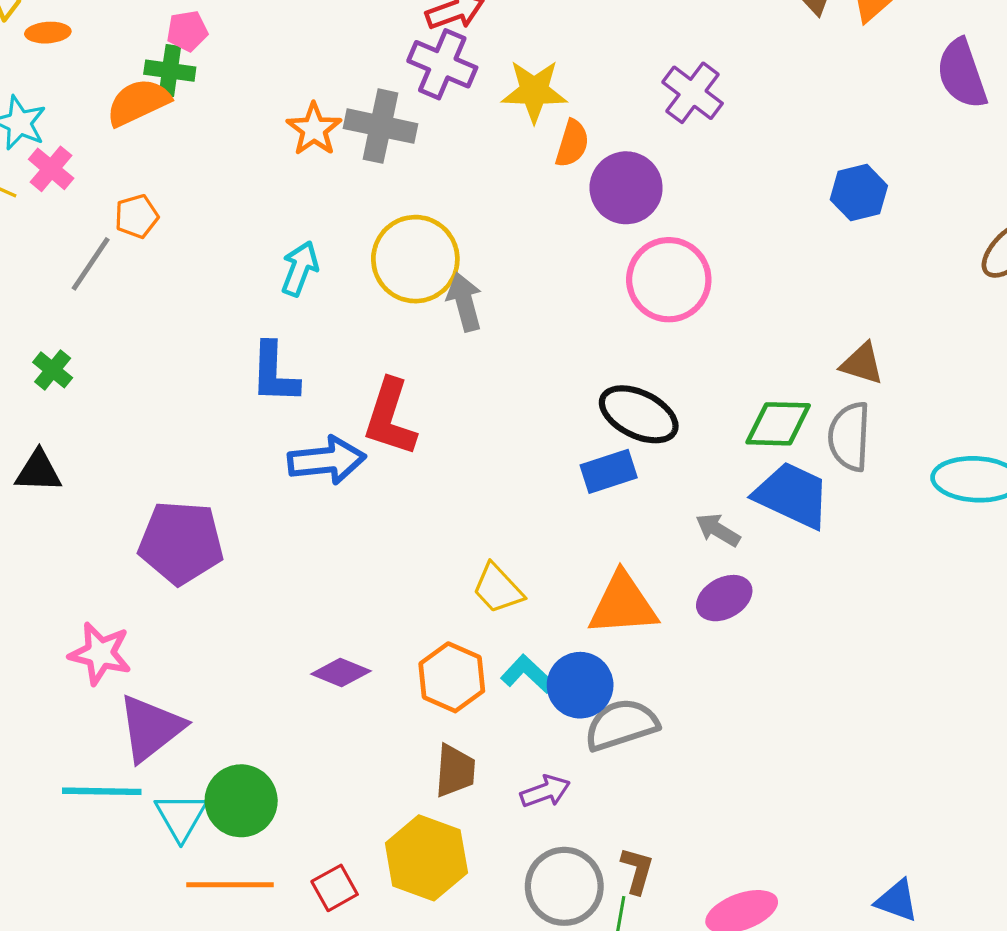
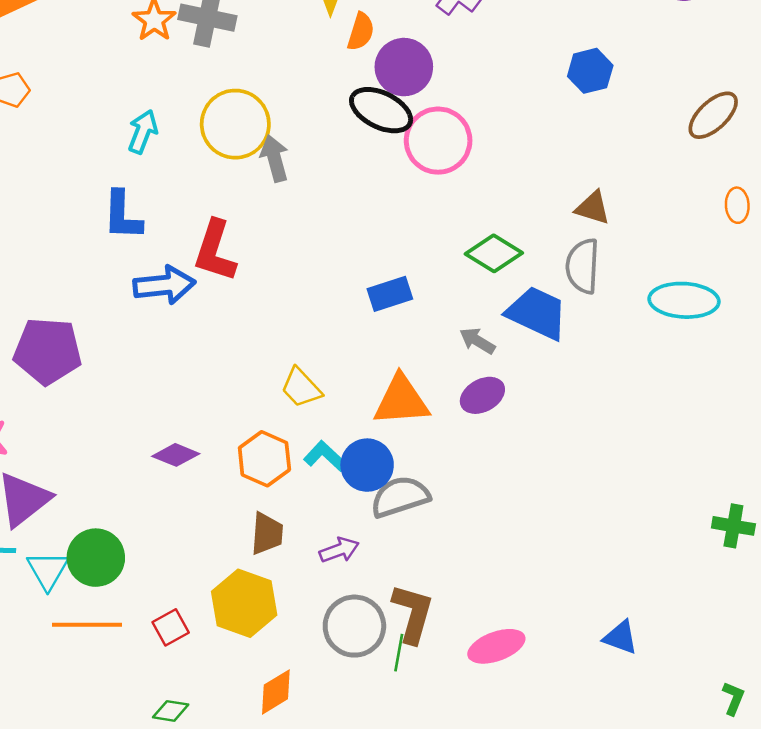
black ellipse: (639, 414) -> (381, 110), moved
green diamond: (778, 424) -> (494, 253), moved, turned 30
brown L-shape: (637, 871) -> (413, 613), size x1.6

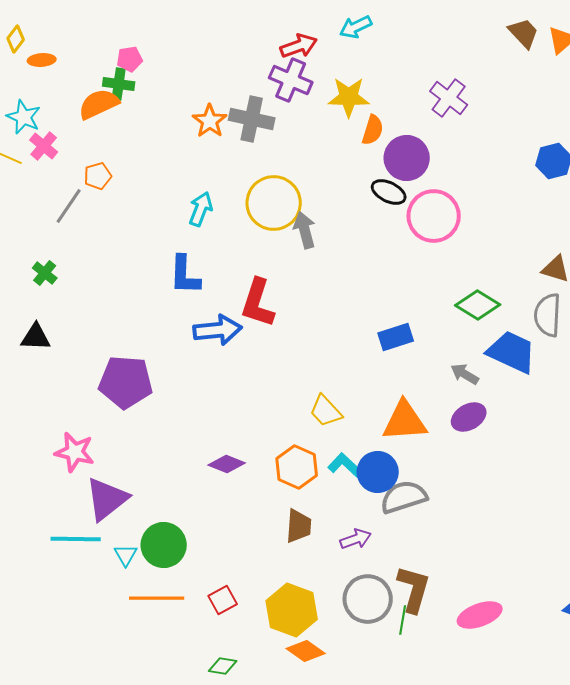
black ellipse: (381, 110) -> (389, 192), size x0.7
cyan triangle: (48, 570) -> (126, 555), size x0.7
yellow hexagon: (244, 603) -> (292, 610), moved
orange diamond: (276, 692) -> (306, 651), turned 66

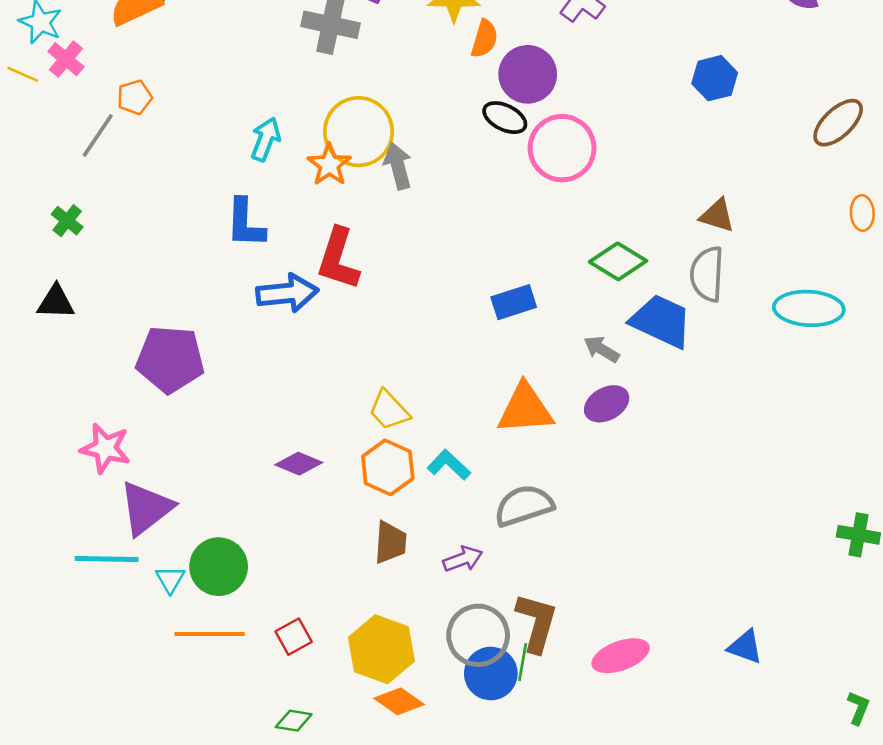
orange star: (210, 121) -> (329, 165), moved
yellow trapezoid: (326, 411) -> (389, 410), moved
blue circle: (378, 472) -> (491, 673), moved

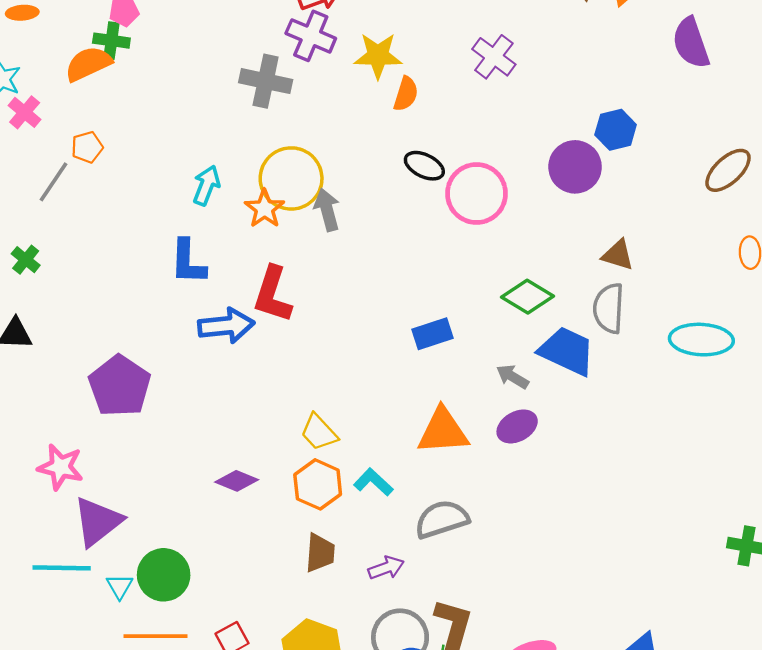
purple circle: (528, 74) -> (575, 167), moved
purple pentagon: (170, 359) -> (120, 386), turned 30

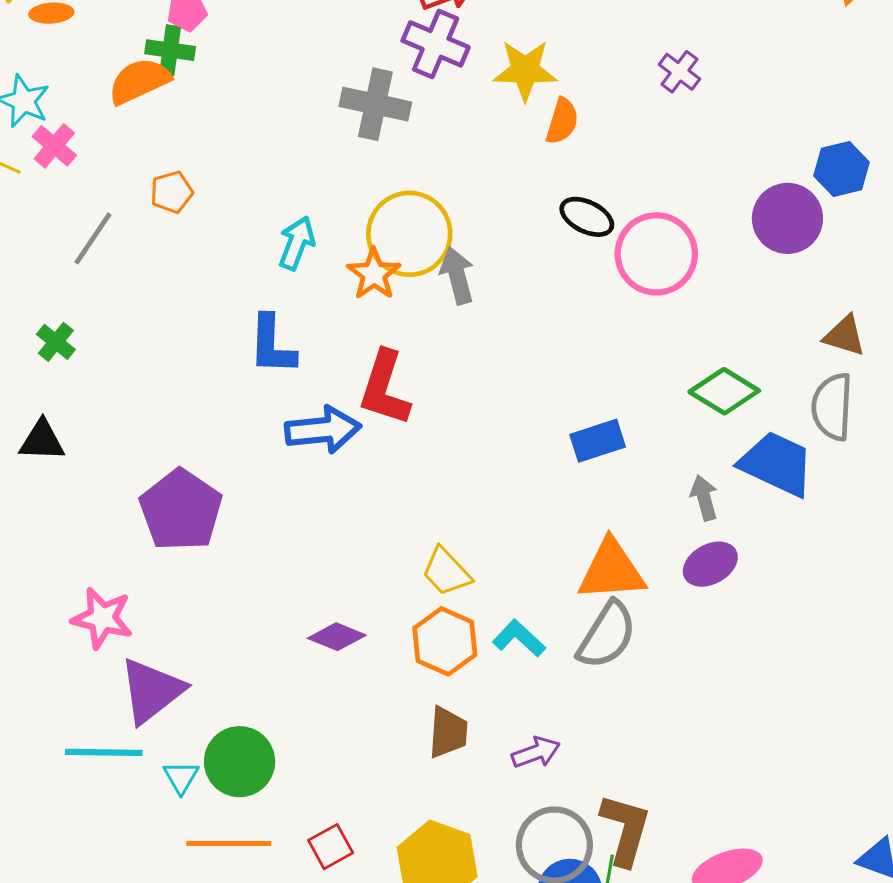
purple cross: (494, 57) -> (679, 72), size x0.7
orange pentagon: (87, 147) -> (172, 192), moved
gray arrow: (512, 377) -> (704, 498), turned 44
gray semicircle: (442, 519) -> (607, 635), moved, turned 140

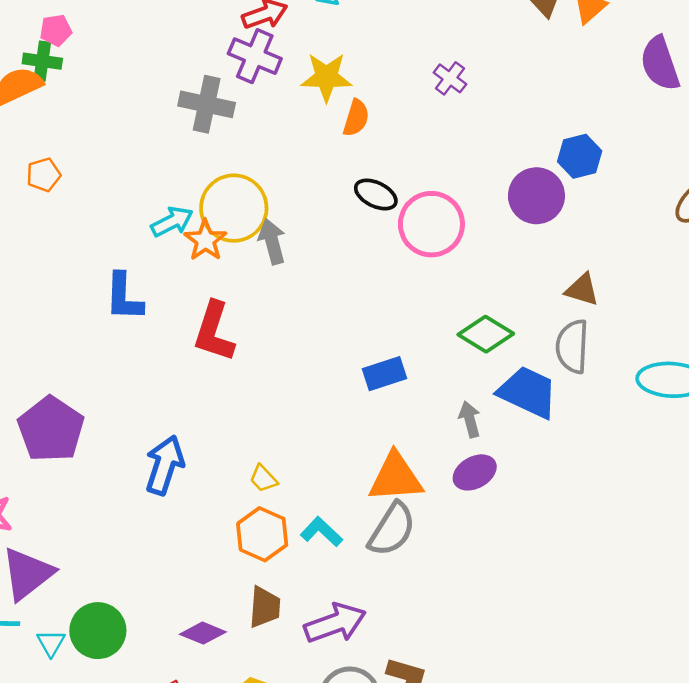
cyan arrow: (297, 243) -> (172, 222), moved, turned 42
blue arrow: (323, 430) -> (165, 465), moved, turned -66
yellow trapezoid: (446, 572) -> (263, 479), size x0.7
purple diamond: (337, 637) -> (203, 633), moved
purple arrow: (536, 752) -> (335, 623), size x1.6

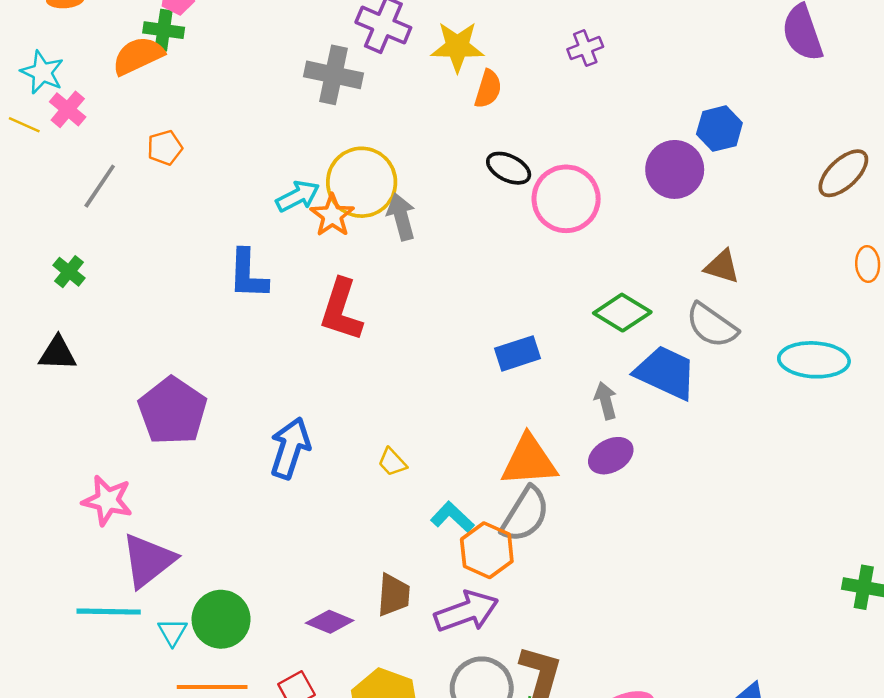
purple cross: (450, 78) -> (585, 48), turned 32
gray semicircle: (572, 346) -> (712, 325), turned -58
orange hexagon: (262, 534) -> (487, 550), moved

